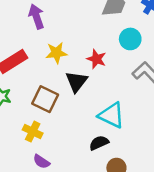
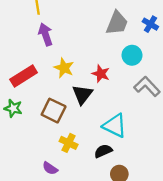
yellow star: (56, 53) -> (64, 68), turned 30
yellow cross: (33, 132) -> (69, 143), moved

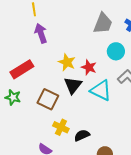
yellow star: (64, 68) -> (67, 62), moved
cyan triangle: (115, 126) -> (101, 90), moved
black semicircle: (103, 151) -> (82, 135), moved

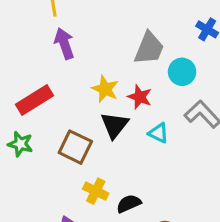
gray trapezoid: (103, 23) -> (149, 48), moved
cyan triangle: (101, 90) -> (159, 133), size x0.6

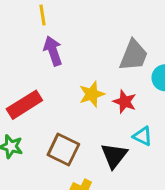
yellow star: (105, 89) -> (92, 94), turned 30
black triangle: (115, 125) -> (114, 156), moved

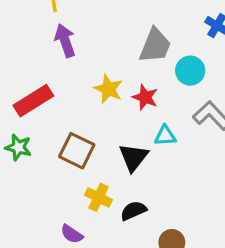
yellow star: (92, 94) -> (108, 89), turned -30
cyan triangle: (143, 136) -> (165, 136), turned -30

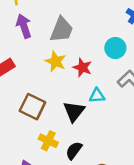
gray trapezoid: (155, 46) -> (62, 30), moved
black semicircle: (133, 211) -> (74, 151), turned -30

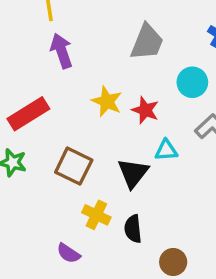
gray trapezoid: (62, 30) -> (147, 42), moved
black semicircle: (74, 151) -> (133, 229), turned -42

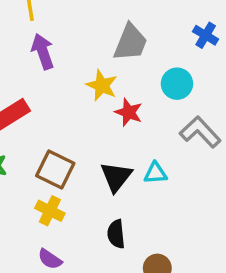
yellow star: (107, 101) -> (102, 85), moved
cyan triangle: (166, 150) -> (155, 173), moved
yellow cross: (96, 215) -> (50, 211), moved

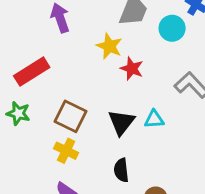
cyan circle: (177, 84) -> (172, 28), moved

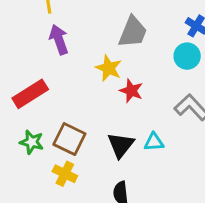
cyan circle: (172, 28) -> (187, 56), moved
green star: (18, 113) -> (32, 142), moved

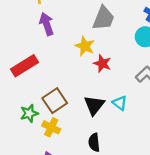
brown square: (69, 139) -> (55, 101), turned 30
green star: (32, 142) -> (29, 113), moved, turned -30
cyan triangle: (154, 142) -> (120, 103), turned 42

